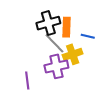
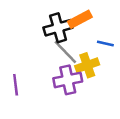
orange rectangle: (67, 27) -> (80, 19), moved, turned 60
purple line: (27, 81) -> (16, 85), moved

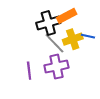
yellow cross: (87, 65) -> (73, 39), moved
purple line: (16, 85) -> (29, 71), moved

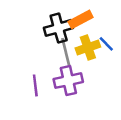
blue line: (88, 36) -> (106, 44), turned 32
gray line: (54, 43) -> (66, 52), turned 30

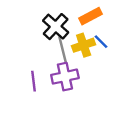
orange rectangle: (81, 19) -> (91, 16), moved
black cross: (59, 28) -> (56, 27), turned -32

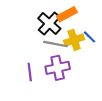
orange rectangle: (91, 16) -> (67, 14), moved
gray line: (63, 50) -> (56, 44), turned -65

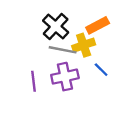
orange rectangle: (67, 14) -> (98, 25), moved
blue line: (90, 37) -> (101, 70), moved

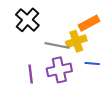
black cross: (56, 26) -> (27, 20), moved
blue line: (101, 70) -> (92, 63), turned -40

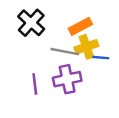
orange rectangle: (89, 23) -> (80, 26), moved
blue line: (92, 63) -> (101, 58), moved

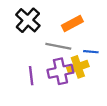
yellow cross: (86, 47) -> (78, 67), moved

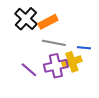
orange rectangle: (72, 23) -> (48, 22), moved
purple line: (31, 76) -> (29, 70), turned -42

